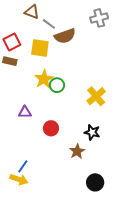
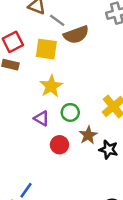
green circle: (57, 85) -> (70, 112), moved
purple triangle: (25, 112) -> (42, 118), moved, turned 32
brown star: (77, 151) -> (88, 135), moved

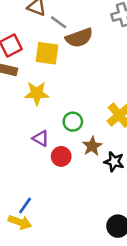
yellow star: (51, 86) -> (37, 93), moved, turned 30
purple triangle: (42, 118) -> (41, 138), moved

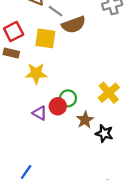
red circle: (61, 156) -> (58, 106), moved

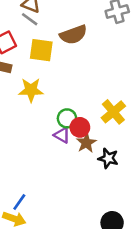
gray line: (56, 11) -> (30, 19), moved
red circle: (58, 106) -> (80, 127), moved
purple triangle: (40, 113) -> (62, 135), moved

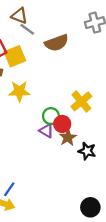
gray line: (30, 19) -> (27, 29), moved
yellow square: (41, 50) -> (15, 56), moved, turned -30
yellow cross: (113, 112) -> (81, 101), moved

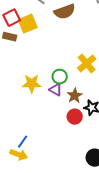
yellow star: (19, 91) -> (32, 84), moved
red circle: (62, 124) -> (75, 117), moved

